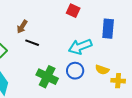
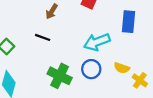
brown arrow: (22, 27) -> (52, 11), moved
yellow cross: (118, 81) -> (140, 80), turned 32

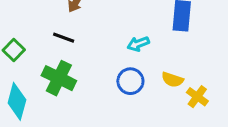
cyan arrow: (97, 42) -> (138, 44), size x0.6
green cross: (60, 76) -> (59, 78), moved

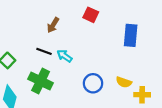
cyan arrow: (138, 44) -> (64, 56), moved, turned 56
yellow cross: (197, 97) -> (142, 95), turned -35

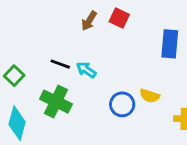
brown arrow: (53, 25) -> (89, 21), moved
yellow semicircle: (124, 82) -> (150, 96), moved

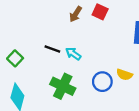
green cross: (56, 102) -> (63, 86), moved

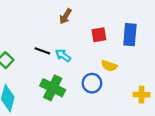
red square: (100, 12) -> (99, 35), moved, turned -35
yellow semicircle: (124, 75) -> (109, 66), moved

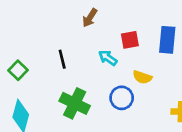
black line: (42, 51) -> (62, 59), turned 56
cyan arrow: (63, 55) -> (108, 58), moved

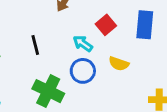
red square: (130, 40) -> (106, 25), turned -30
blue circle: (122, 98) -> (83, 71), moved

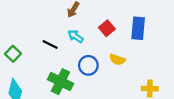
cyan arrow: (83, 44) -> (76, 36), moved
black line: (35, 45) -> (50, 44), turned -49

